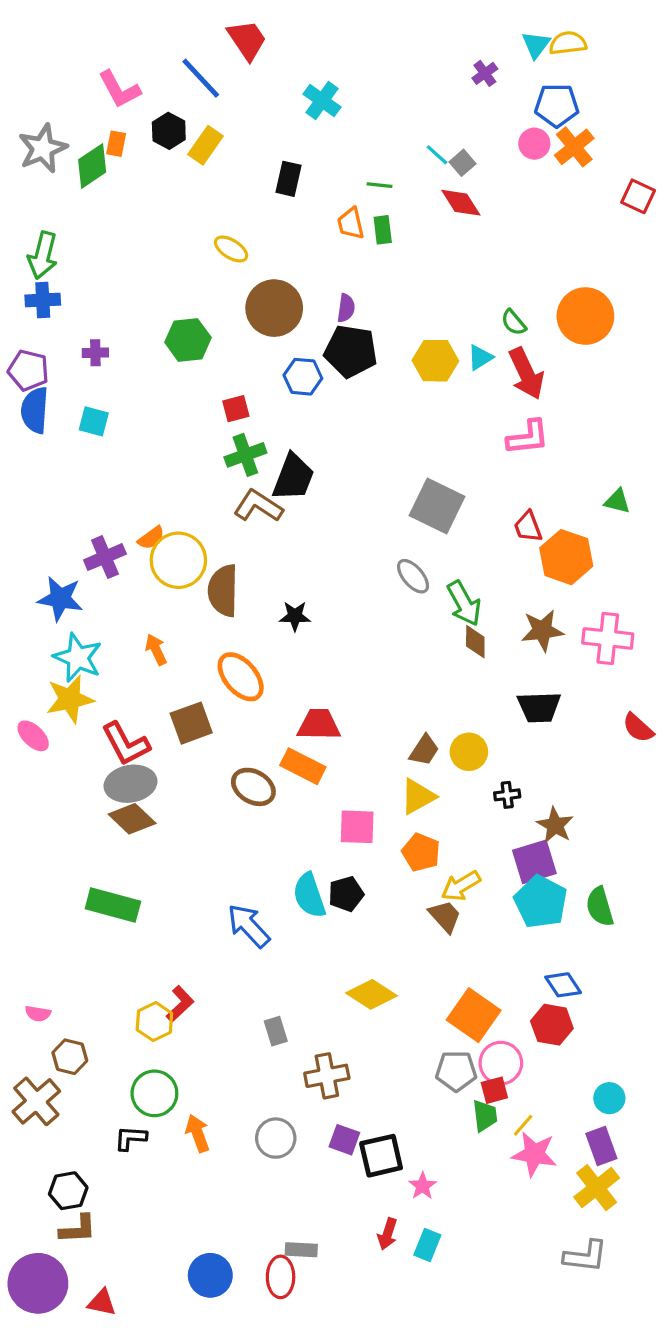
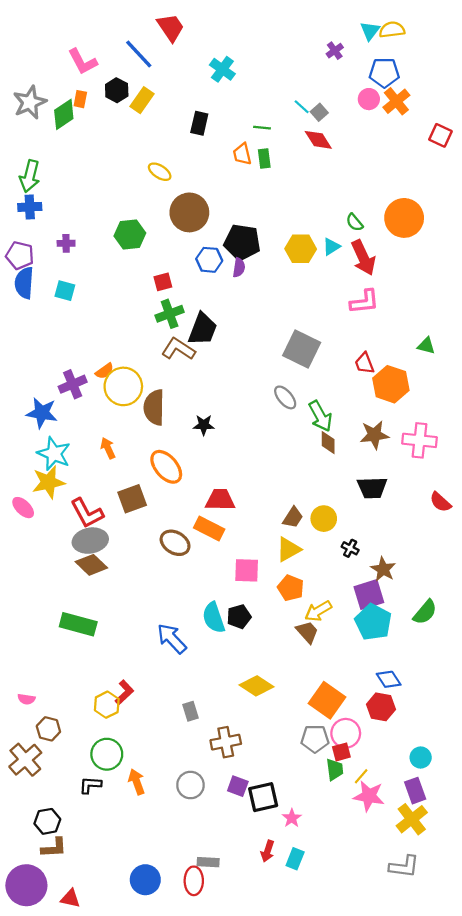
purple semicircle: (346, 308) -> (239, 268), moved
black cross: (507, 795) -> (350, 548), turned 35
green semicircle: (600, 907) -> (425, 612), moved, turned -124

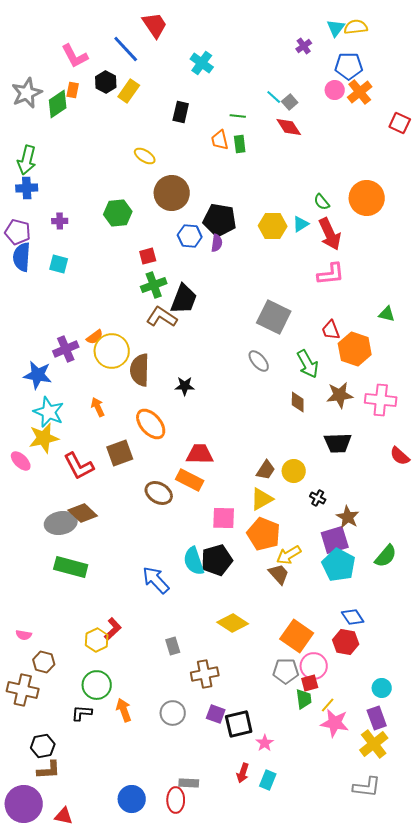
green arrow: (320, 416) -> (308, 364), moved
gray ellipse: (90, 541) -> (61, 523), moved
orange pentagon: (291, 588) -> (264, 534), size x1.4
black pentagon: (239, 617) -> (217, 560), size x1.4
brown cross: (25, 760) -> (23, 690), turned -36

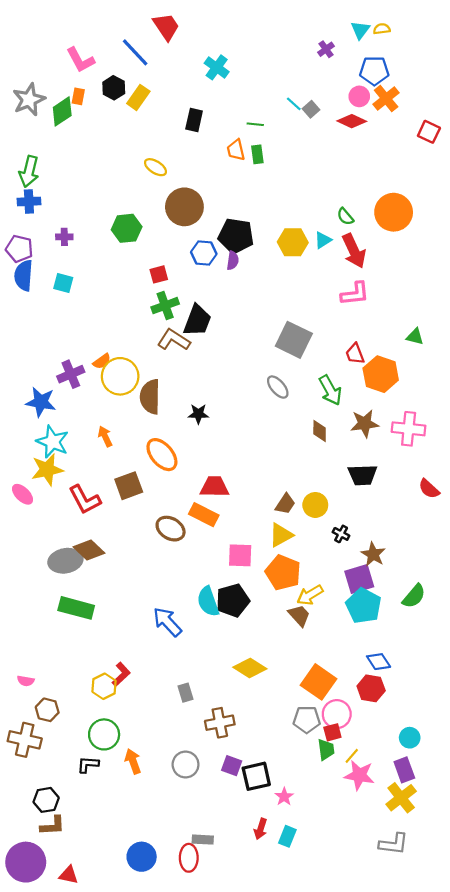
yellow semicircle: (356, 27) -> (382, 29), size x0.7
red diamond: (289, 127) -> (352, 121), moved, turned -32

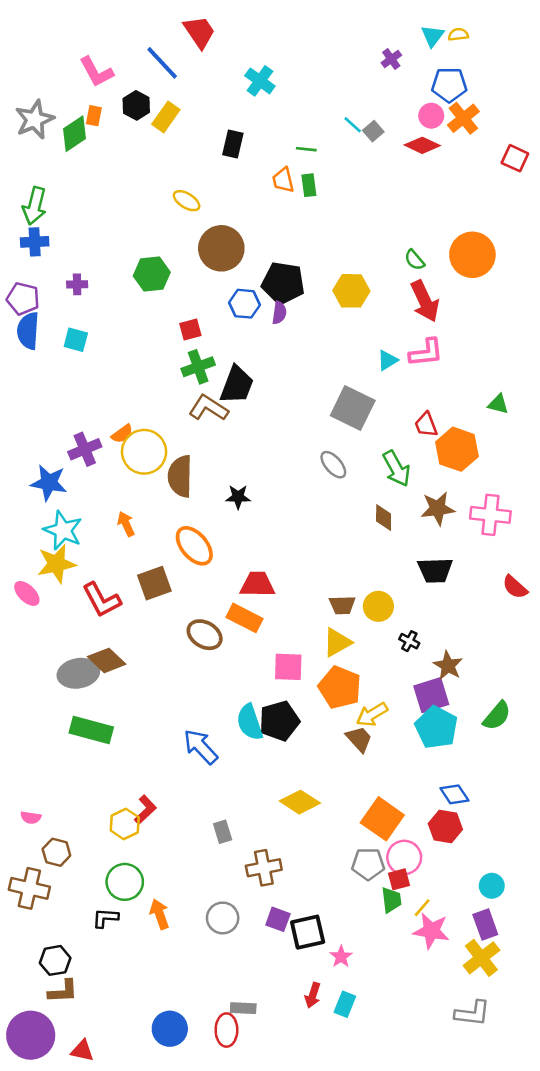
cyan triangle: (323, 240) -> (387, 360), moved
brown trapezoid: (285, 504) -> (342, 605), turned 55

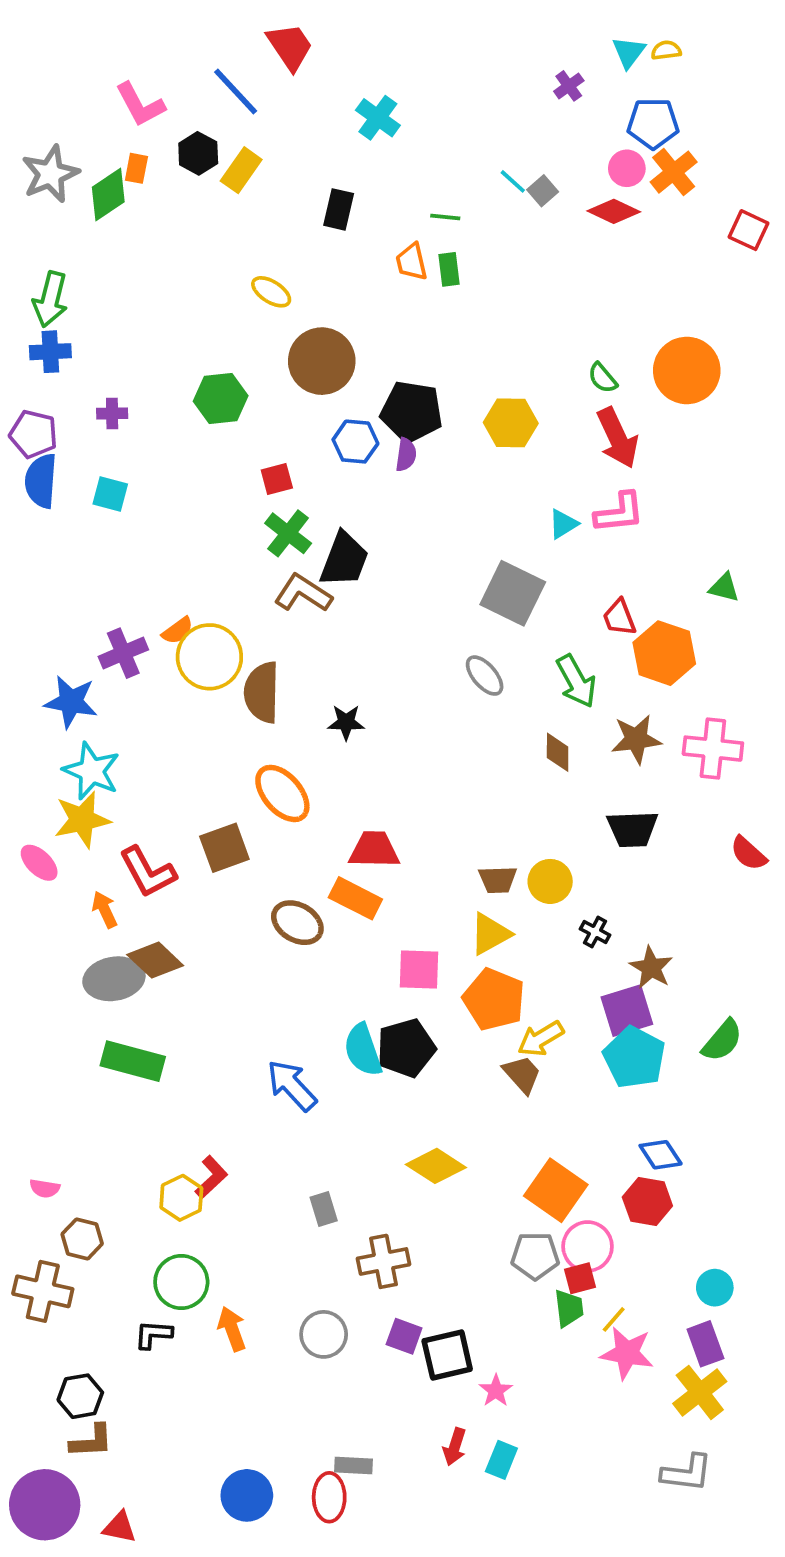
green cross: (198, 367) -> (288, 533), turned -32
orange arrow: (126, 524) -> (105, 910), moved

